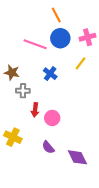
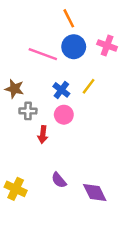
pink cross: (88, 37) -> (107, 45), turned 35
yellow line: (80, 63) -> (89, 86), moved
pink circle: (52, 118) -> (64, 115), moved
yellow cross: (13, 137) -> (16, 189), moved

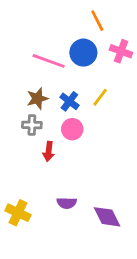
orange line: (69, 18) -> (97, 21), moved
brown star: (14, 89) -> (37, 99), moved, turned -30
purple semicircle: (59, 180) -> (67, 203), turned -49

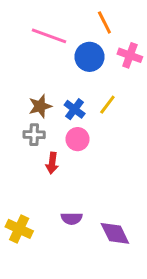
pink line: (49, 61) -> (49, 36), moved

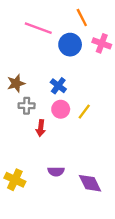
yellow line: (107, 105) -> (84, 112), moved
brown star: (40, 106) -> (16, 83), moved

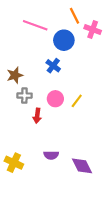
pink cross: (102, 43) -> (93, 30), moved
blue cross: (58, 86) -> (53, 66), moved

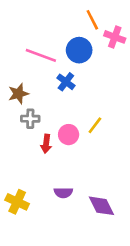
pink line: (35, 25) -> (41, 55), moved
pink circle: (55, 99) -> (69, 135), moved

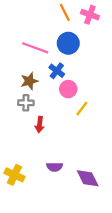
orange line: (92, 20) -> (65, 12), moved
pink cross: (115, 37) -> (90, 15), moved
brown star: (18, 94) -> (29, 81), moved
pink circle: (69, 135) -> (68, 89), moved

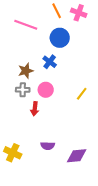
pink line: (35, 48) -> (26, 25), moved
pink circle: (68, 89) -> (46, 90), moved
yellow line: (82, 109) -> (82, 94), moved
purple diamond: (88, 178) -> (77, 156), turned -70

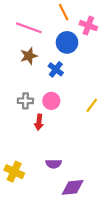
pink cross: (79, 13) -> (88, 26), moved
brown star: (26, 71) -> (29, 56), moved
purple diamond: (77, 156) -> (73, 187), moved

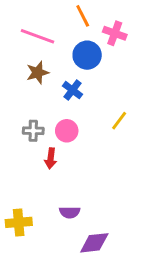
yellow line: (92, 105) -> (119, 121), moved
yellow cross: (14, 172) -> (19, 222), turned -30

